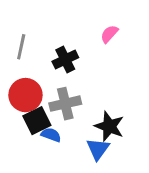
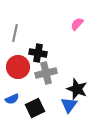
black cross: (65, 60) -> (38, 53), moved, turned 36
black square: (37, 121) -> (35, 108), moved
blue semicircle: (51, 135) -> (12, 99), moved, turned 136

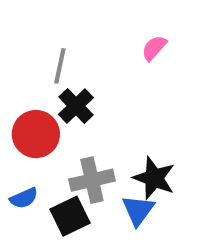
gray line: (15, 33) -> (60, 66), moved
black cross: (38, 53) -> (76, 106), turned 36
gray cross: (46, 73) -> (92, 180), moved

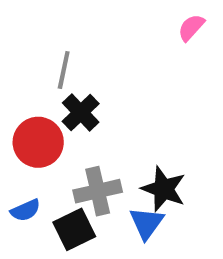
pink semicircle: (154, 48) -> (191, 27), moved

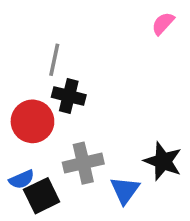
black cross: (81, 112) -> (69, 96), turned -32
black star: (164, 189) -> (163, 161), moved
black square: (74, 229) -> (42, 196), moved

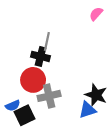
gray line: (54, 60) -> (47, 42), moved
red circle: (32, 121) -> (33, 80), moved
blue triangle: (125, 190) -> (87, 110), moved, turned 36

